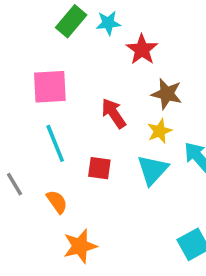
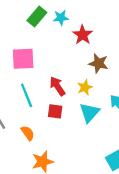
red arrow: (114, 113) -> (57, 86), moved
yellow star: (160, 131) -> (85, 87), moved

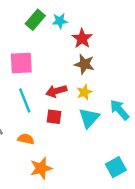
brown star: (99, 63) -> (84, 64), moved
red arrow: (57, 86) -> (56, 91), turned -72
orange semicircle: (28, 133) -> (26, 139), turned -42

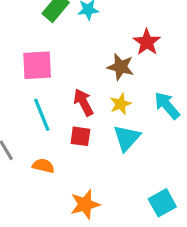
red star: (82, 38) -> (147, 42), moved
red arrow: (56, 91) -> (83, 102), turned 78
cyan arrow: (119, 110) -> (167, 105), moved
orange star: (41, 168) -> (85, 204), moved

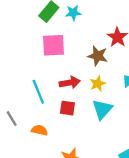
pink square: (37, 65) -> (53, 45), moved
red arrow: (83, 102) -> (70, 83), turned 108

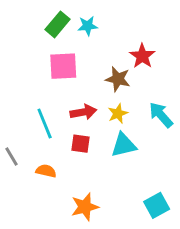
cyan triangle: (102, 109) -> (124, 145), turned 35

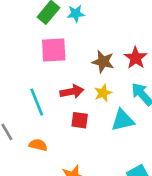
red star: (142, 56) -> (136, 58), moved
red square: (80, 144) -> (80, 120), moved
cyan triangle: (124, 145) -> (123, 120), moved

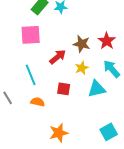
pink square: (54, 50) -> (31, 35), moved
red arrow: (72, 92) -> (58, 57), moved, turned -30
orange semicircle: (38, 145) -> (38, 102), moved

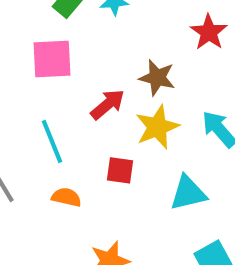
red star: (107, 41) -> (209, 32), moved
yellow star: (82, 68) -> (157, 127), size x1.5
cyan triangle: (97, 89) -> (188, 193), moved

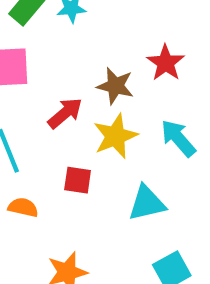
red star: (209, 32) -> (166, 63), moved

